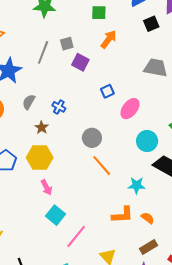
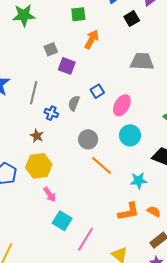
gray line: (43, 52) -> (34, 93), moved
gray semicircle: (29, 102) -> (74, 103), moved
cyan circle: (147, 141) -> (130, 135), moved

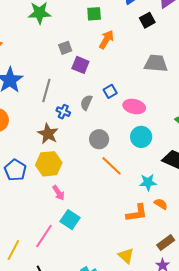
pink ellipse: (122, 105) -> (134, 107), turned 70
brown star: (37, 136) -> (48, 134), size x1.5
orange semicircle: (154, 211) -> (161, 204), moved
pink line: (86, 239) -> (44, 236), moved

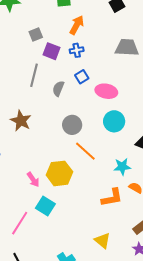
gray line: (46, 91) -> (34, 75), moved
blue cross: (63, 112) -> (77, 50), moved, turned -32
yellow hexagon: (49, 164) -> (59, 173), moved

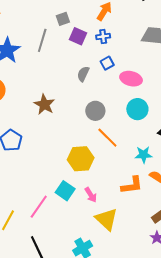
gray line: (34, 75) -> (42, 40), moved
pink arrow: (33, 180) -> (91, 195), moved
yellow triangle: (102, 241) -> (107, 219), moved, size x1.4

